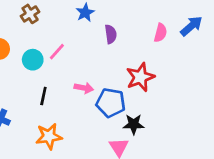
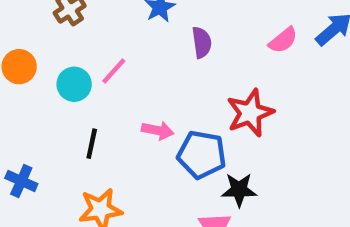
pink semicircle: (160, 33) -> (283, 40), turned 36

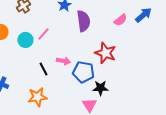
purple semicircle: (202, 42) -> (83, 21), size x1.5
red star: (250, 113) -> (105, 53), turned -30
black line: (92, 144) -> (43, 69), moved, turned -40

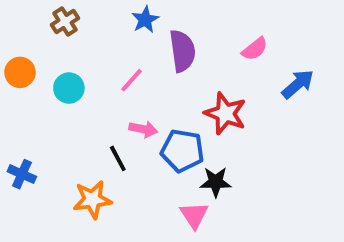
blue arrow: (143, 15) -> (298, 84), moved
pink line: (43, 34) -> (131, 80), moved
black line: (43, 69) -> (118, 158), moved

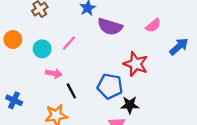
purple semicircle: (182, 51) -> (110, 27), turned 115
pink line: (131, 80) -> (69, 43), moved
pink arrow: (143, 129) -> (54, 73), moved

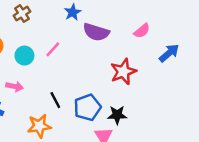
red star: (136, 64) -> (123, 72), turned 30
pink arrow: (54, 73) -> (15, 86), moved
blue pentagon: (110, 86) -> (87, 107), moved, turned -30

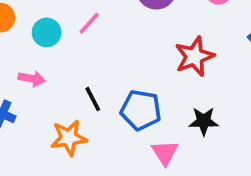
blue pentagon: (87, 107) -> (141, 110), turned 30
black star: (117, 115) -> (204, 121), moved

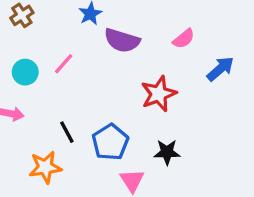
blue pentagon: (141, 110) -> (110, 142), turned 30

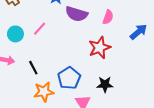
pink semicircle: (184, 39) -> (108, 17), moved, turned -32
black line: (67, 132) -> (33, 68), moved
orange star: (45, 167) -> (44, 92), moved

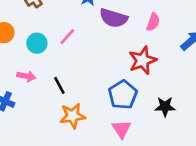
blue pentagon: (69, 78) -> (123, 95), moved
black star: (105, 84) -> (165, 107), moved

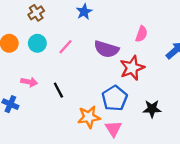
purple semicircle: (114, 18) -> (106, 49), moved
cyan circle: (37, 43) -> (37, 43), moved
orange star: (73, 116) -> (89, 117), moved

